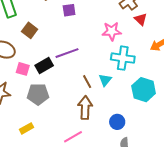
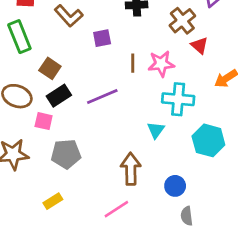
black rectangle: (44, 65) -> (59, 96), moved
brown line: (87, 82) -> (133, 63), moved, turned 32

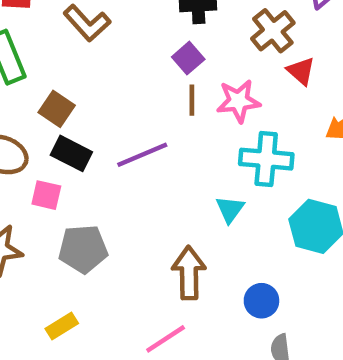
purple square: (102, 38) -> (188, 58), moved, turned -30
black rectangle: (59, 96) -> (71, 153), turned 60

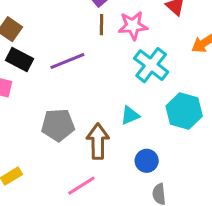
cyan cross: (266, 159) -> (151, 65), turned 32
cyan triangle: (230, 209) -> (130, 115), moved, turned 30
gray pentagon: (83, 249) -> (58, 125), moved

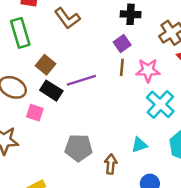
purple line: (67, 61) -> (81, 80), moved
brown arrow: (98, 141) -> (111, 164), size x0.7

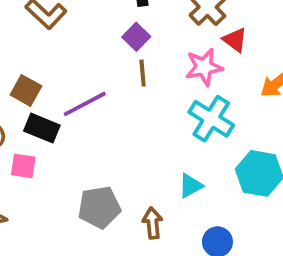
pink star: (148, 70) -> (204, 67), moved

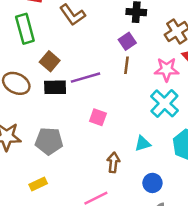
black rectangle: (42, 128) -> (55, 87), turned -35
pink square: (23, 166) -> (98, 117), moved
gray pentagon: (99, 207) -> (49, 141), moved

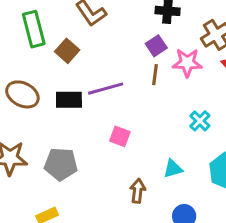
brown square: (50, 61) -> (67, 51), moved
pink star: (167, 69) -> (187, 63), moved
cyan cross: (164, 103) -> (200, 121), size x0.6

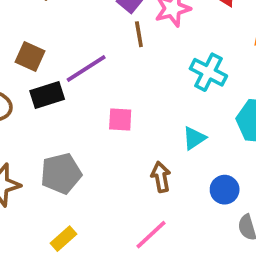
brown square: (67, 51) -> (30, 56), moved
cyan cross: (200, 121) -> (208, 72), size x1.4

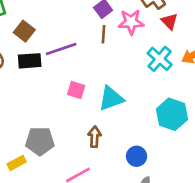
cyan cross: (208, 72) -> (160, 59), moved
cyan triangle: (194, 138) -> (111, 98), moved, size x1.5
gray pentagon: (61, 173) -> (40, 141), moved

